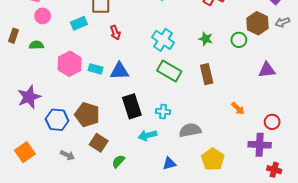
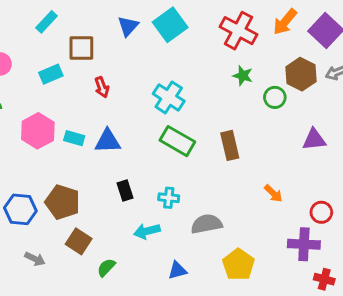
green star: (206, 39) -> (243, 76), moved
black rectangle: (132, 106) -> (125, 190), size x0.6

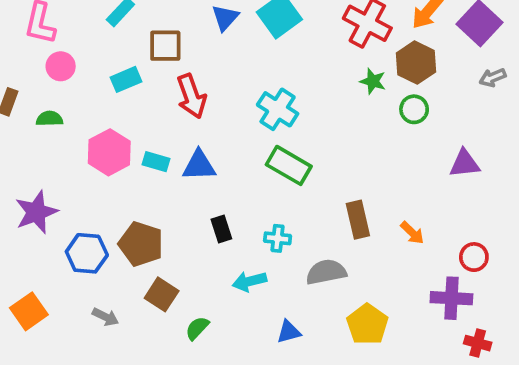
brown hexagon: (301, 74) -> (416, 63), moved
red arrow: (102, 87) -> (192, 96), size x1.6
brown rectangle: (230, 145) -> (358, 220), moved

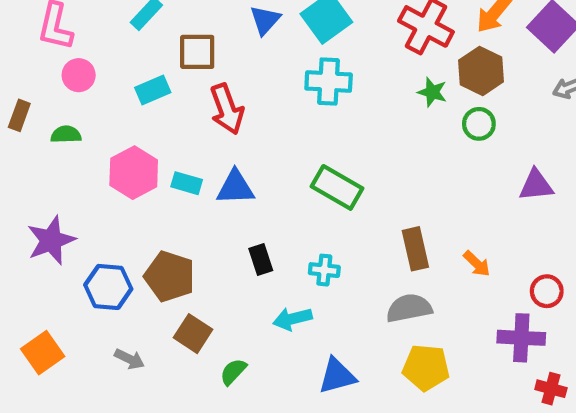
cyan cross: (278, 109) -> (329, 82), moved, turned -30
gray semicircle: (326, 272) -> (409, 308), moved
yellow pentagon: (367, 324) -> (426, 367), turned -30
blue triangle: (289, 332) -> (337, 376), size x1.4

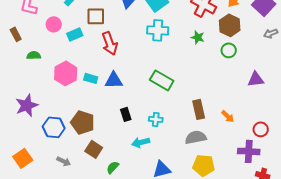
pink circle: (79, 75) -> (54, 24), moved
green star: (432, 92) -> (198, 37), moved
brown rectangle: (19, 115) -> (16, 34), moved, turned -48

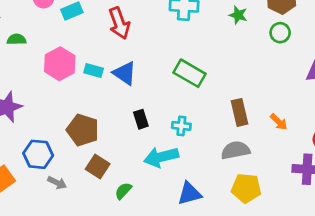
blue triangle: (114, 80) -> (125, 73), turned 36
blue hexagon: (54, 127) -> (38, 154), moved
cyan arrow: (141, 142) -> (161, 157), size x1.4

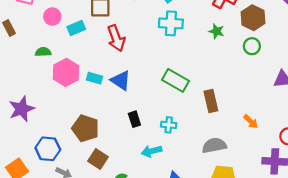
green semicircle: (16, 39) -> (43, 52), moved
brown rectangle: (240, 112) -> (211, 101), moved
cyan arrow: (161, 157) -> (152, 151), size x0.7

